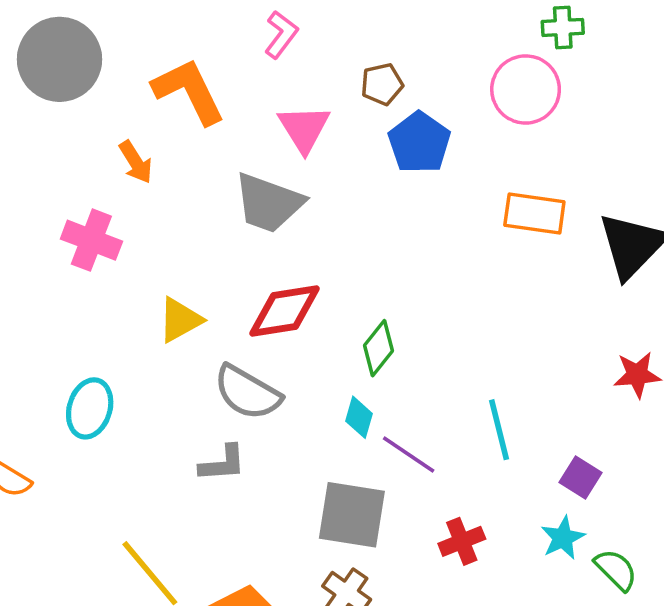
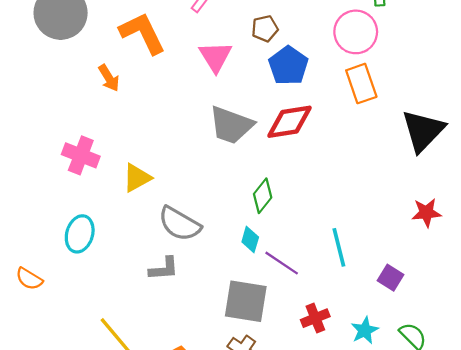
gray trapezoid: (269, 203) -> (231, 125), moved
orange rectangle: (534, 214) -> (361, 84), moved, turned 63
pink cross: (91, 240) -> (81, 155), moved
red diamond: (285, 311) -> (290, 122), moved
cyan star: (563, 538) -> (365, 330), moved

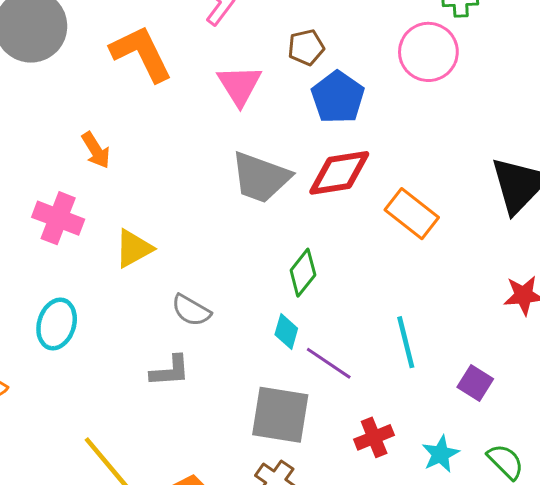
orange arrow: (109, 78) -> (96, 150), moved
orange rectangle: (361, 84) -> (412, 214), moved, turned -33
gray semicircle: (180, 224) -> (191, 310), size x0.7

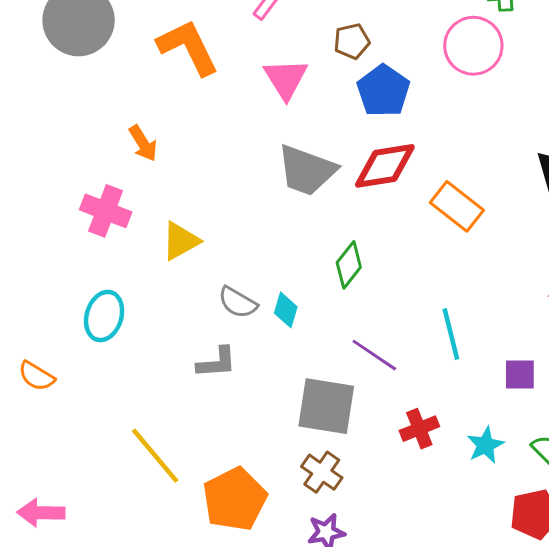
cyan diamond: (286, 332) -> (286, 310), moved
purple square: (475, 383) -> (520, 375), turned -32

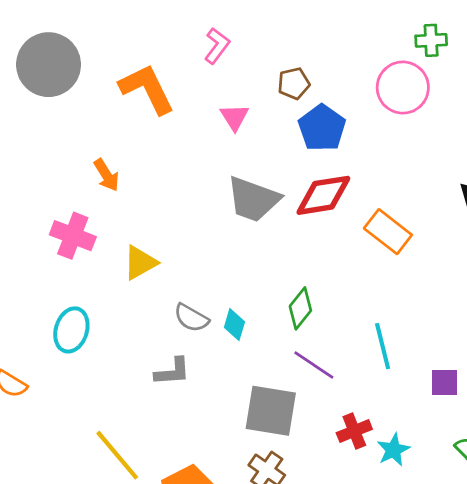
pink triangle: (286, 79) -> (234, 117), size x0.7
green diamond: (349, 265) -> (300, 308), moved
cyan star: (485, 445) -> (393, 450), moved

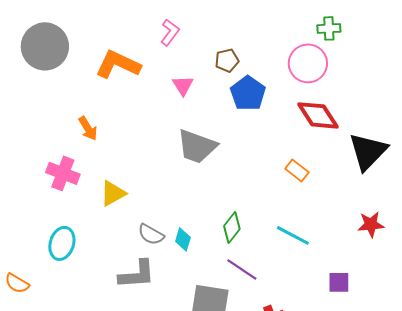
orange L-shape: (147, 89) -> (118, 64), turned -39
red diamond: (323, 195) -> (318, 115), moved, turned 66
orange rectangle: (388, 232) -> (297, 170), size x0.7
cyan line: (383, 346) -> (293, 235), moved, turned -48
gray L-shape: (172, 372) -> (137, 274), size x1.4

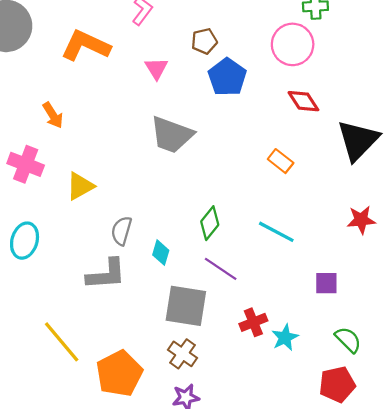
red diamond: (318, 115) -> (303, 101), size x0.7
gray semicircle: (151, 234) -> (121, 231), turned 76
cyan diamond: (183, 239) -> (161, 253), moved

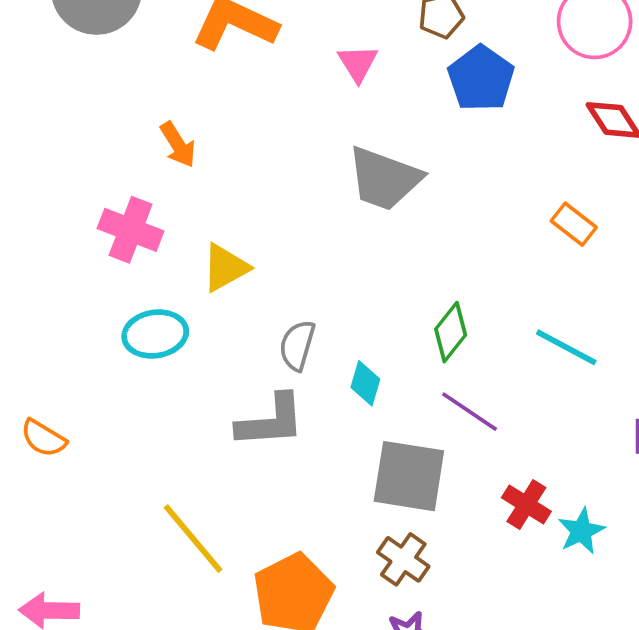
cyan ellipse: (25, 241) -> (155, 334), moved, turned 64
red cross: (253, 322) -> (526, 504), turned -36

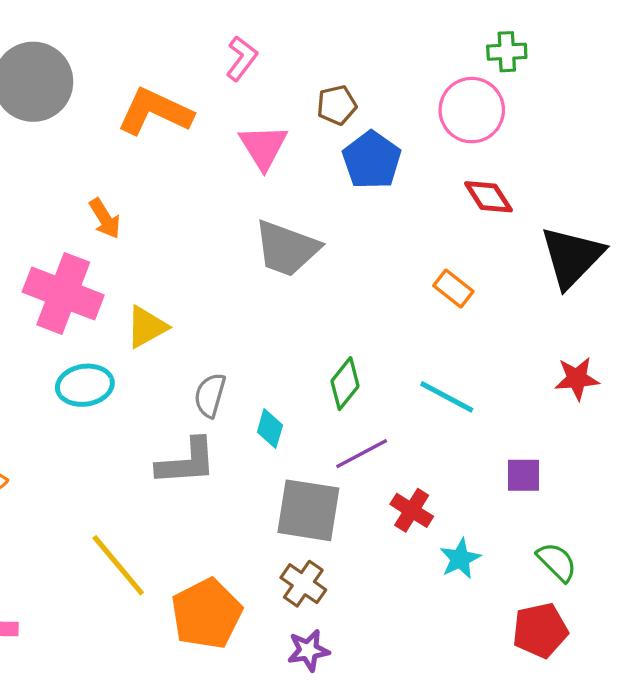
pink triangle: (358, 63) -> (263, 147), size x1.4
pink cross: (131, 230) -> (63, 294), size x1.4
purple line: (470, 412) -> (362, 454), turned -62
red cross: (526, 504) -> (412, 510), moved

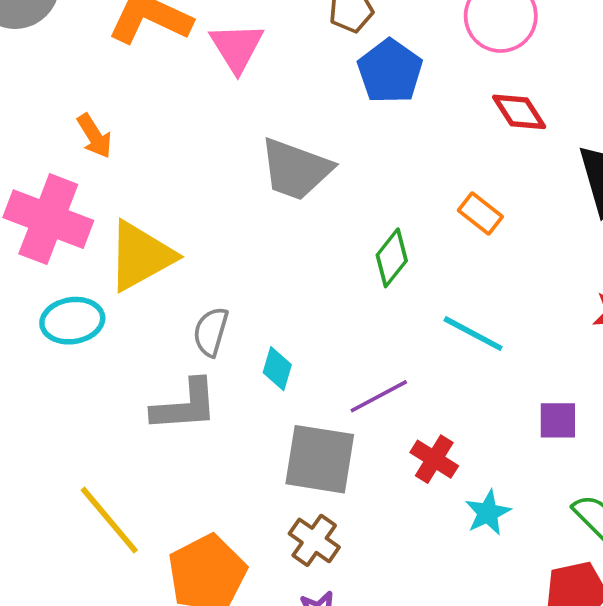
pink triangle: (263, 147) -> (237, 47), moved
yellow triangle: (147, 327) -> (141, 256), size x1.5
green diamond: (345, 384) -> (392, 258), moved

